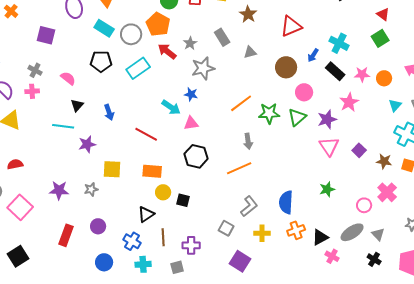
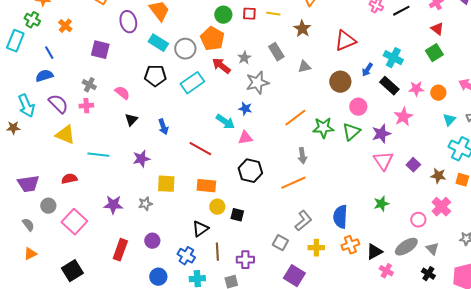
cyan line: (63, 126) -> (98, 155), moved

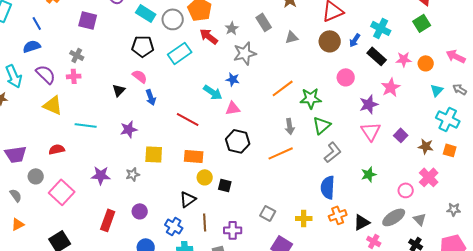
brown circle: (340, 82) -> (330, 41), moved
pink semicircle: (122, 93) -> (140, 76), moved
green triangle: (351, 132) -> (322, 125), moved
gray L-shape: (303, 221) -> (333, 152), moved

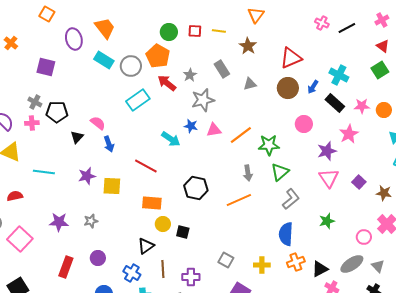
black pentagon: (143, 46) -> (57, 112), moved
pink triangle: (233, 108) -> (214, 130), moved
yellow square: (154, 154) -> (112, 186), moved

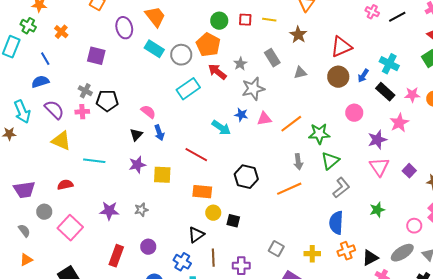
black triangle: (77, 137) -> (136, 135), moved

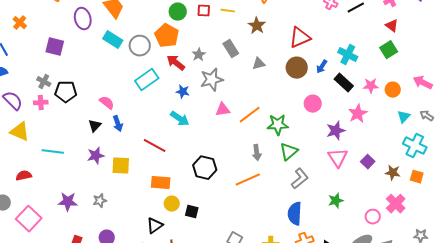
blue star: (241, 115) -> (183, 92), moved

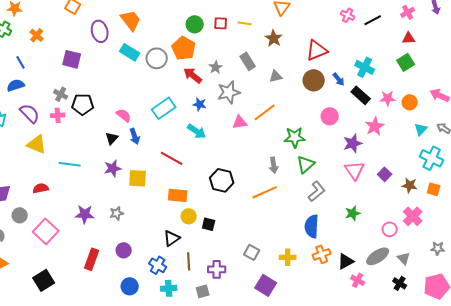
red triangle: (392, 26) -> (409, 38), turned -40
blue arrow: (322, 67) -> (339, 79), turned -72
cyan rectangle: (147, 80) -> (164, 108), moved
orange line: (250, 115) -> (265, 112), moved

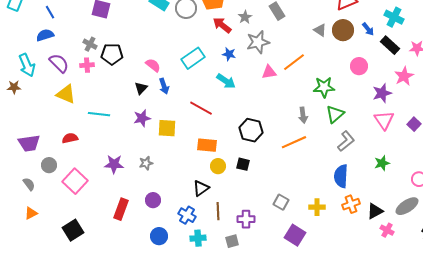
gray triangle: (276, 76) -> (320, 30), moved, turned 48
black square: (209, 224) -> (243, 164), moved

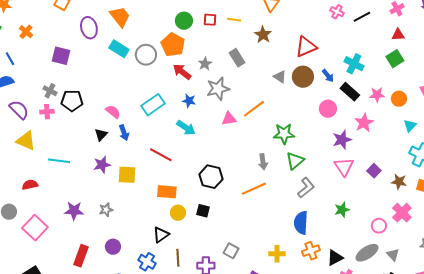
pink circle: (359, 66) -> (328, 109), moved
gray square: (281, 202) -> (231, 251), moved

